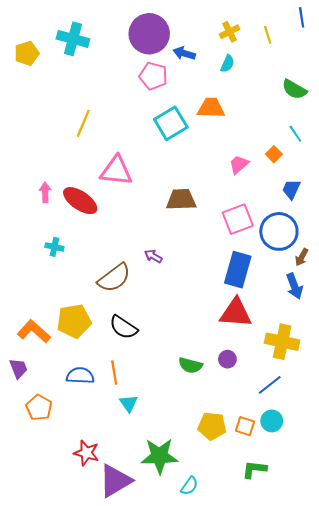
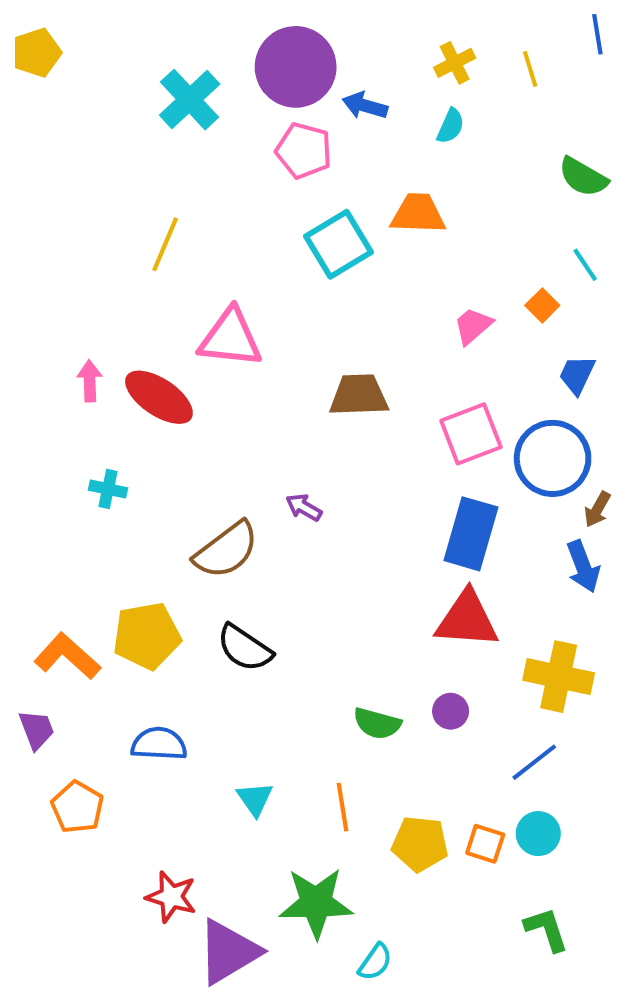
cyan cross: (73, 39) -> (190, 100), moved, turned 32
yellow pentagon: (27, 53) -> (37, 53), moved
orange line: (114, 373) -> (343, 807), moved
green L-shape: (254, 469) -> (546, 929), moved, turned 65

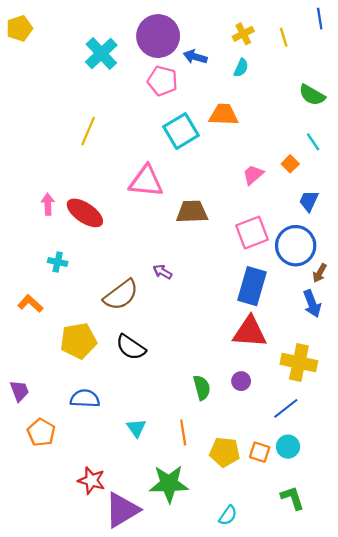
pink triangle: (230, 338) -> (146, 181), moved
orange L-shape: (67, 656) -> (30, 304), moved, size x0.7
green semicircle: (377, 723) -> (202, 388), turned -120
cyan semicircle: (375, 962) -> (228, 515), moved

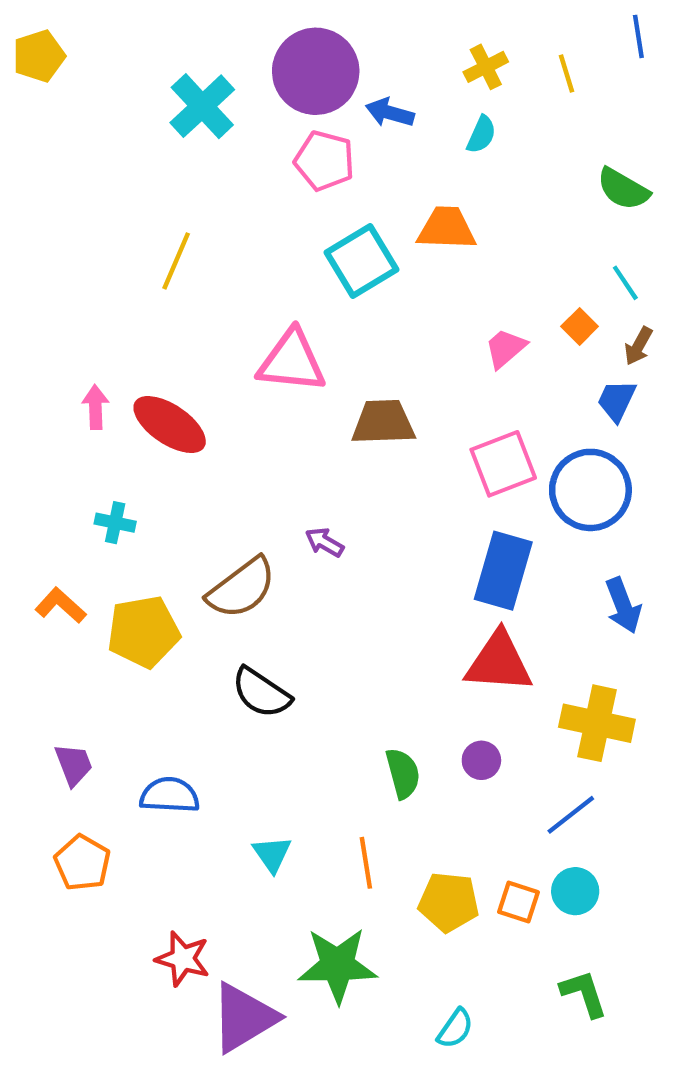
brown arrow: (320, 273) -> (638, 346), moved
yellow pentagon: (78, 341) -> (143, 632), moved
purple trapezoid: (19, 391) -> (74, 765), moved

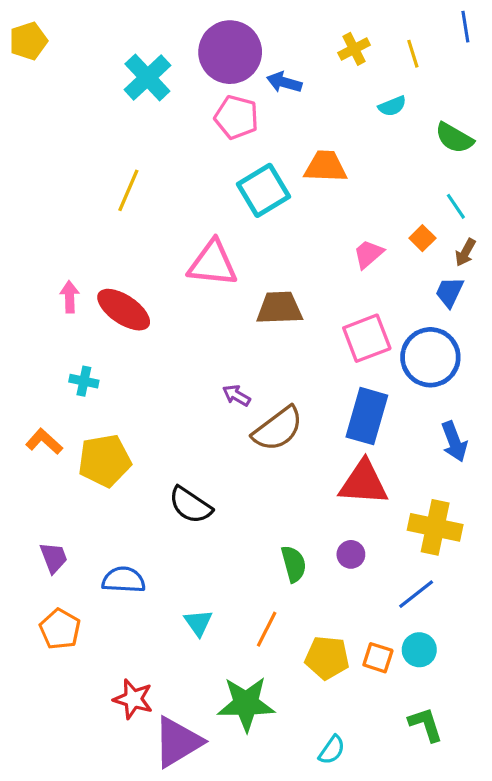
cyan semicircle: (481, 135) -> (392, 106), moved, turned 44
brown semicircle: (242, 588) -> (278, 429), moved
orange line: (366, 863) -> (267, 629), turned 36

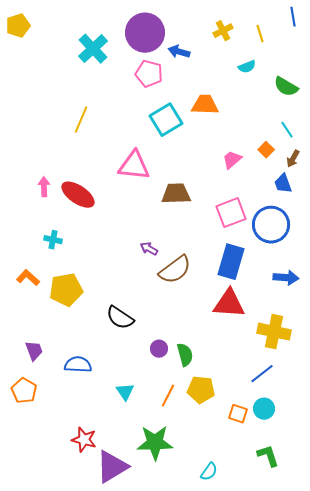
blue trapezoid: (449, 292) -> (283, 184), turned -45
blue arrow: (454, 442) -> (286, 278), turned -65
purple circle: (351, 554) -> (159, 349), moved
orange pentagon: (60, 629) -> (24, 391), moved
yellow pentagon: (327, 658) -> (201, 390), moved

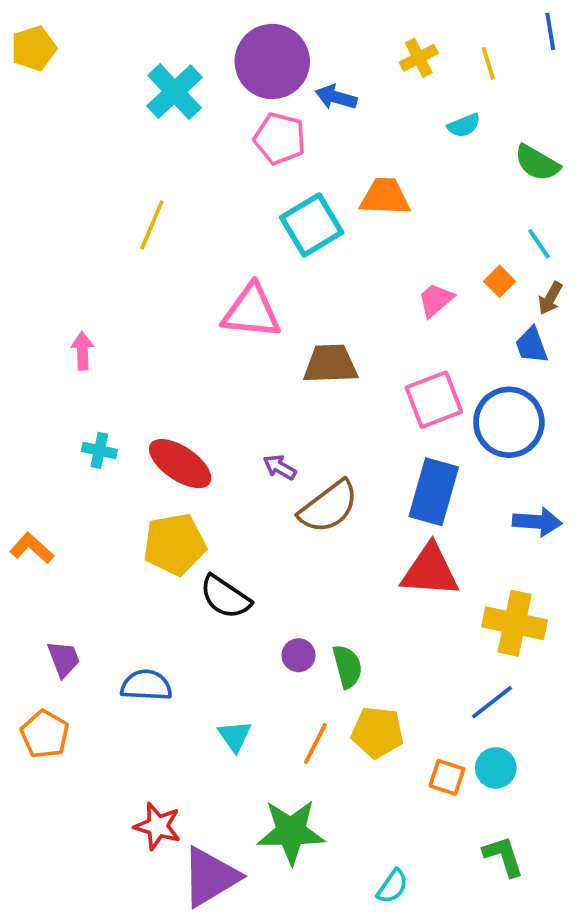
red ellipse: (78, 195) -> (180, 464), moved
orange L-shape: (28, 278) -> (32, 548), moved
yellow pentagon: (66, 290) -> (175, 544), moved

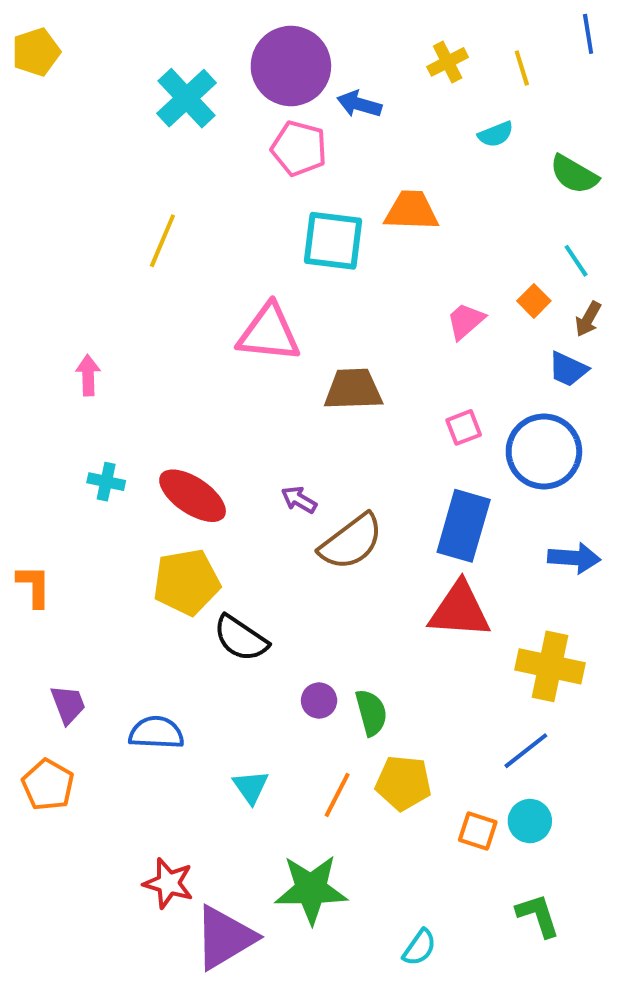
cyan square: (312, 225) -> (333, 241), turned 38
blue trapezoid: (531, 345) -> (568, 369), turned -45
pink square: (434, 400) -> (464, 427), size x0.6
orange L-shape: (32, 548) -> (34, 586), turned 48

